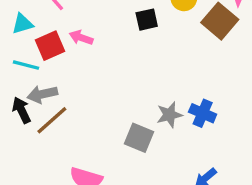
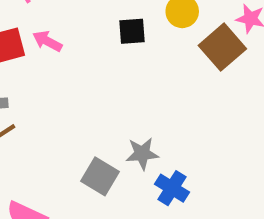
blue cross: (203, 113) -> (172, 188), moved

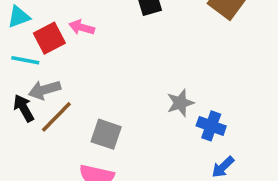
gray square: (100, 176) -> (106, 134), moved

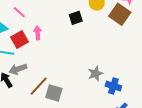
pink arrow: (82, 27) -> (38, 33), turned 72
brown line: (56, 117) -> (39, 86), moved

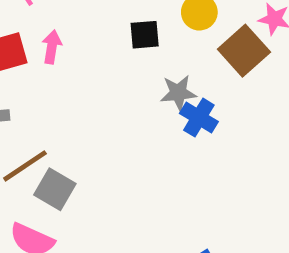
gray star: (95, 74) -> (178, 93), moved
blue cross: (113, 86) -> (199, 118), moved

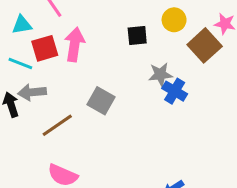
pink arrow: (52, 47) -> (75, 45), size x1.5
gray square: (55, 189) -> (101, 101), moved

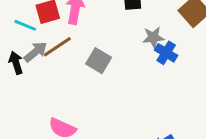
gray arrow: (32, 92) -> (35, 52), turned 145
brown line: (57, 125) -> (57, 47), moved

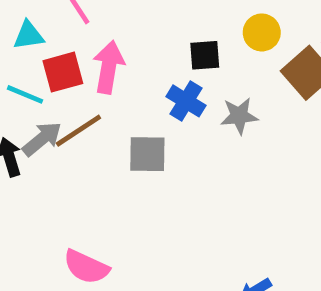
blue cross: (166, 53) -> (186, 101), moved
gray square: (99, 61) -> (147, 154), turned -30

